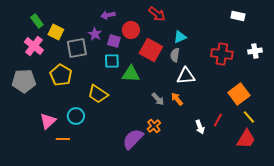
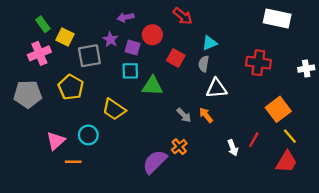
white rectangle: (238, 16) -> (277, 18), size x1.6
pink cross: (34, 46) -> (39, 53), turned 30
red square: (151, 50) -> (176, 58), size x0.7
white cross: (255, 51) -> (306, 69), moved

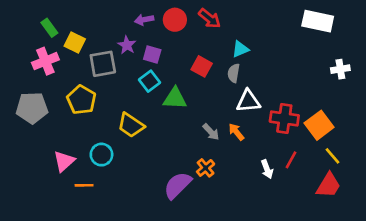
red circle: (152, 35) -> (175, 20), moved
red cross: (258, 63) -> (284, 119), moved
white cross: (306, 69) -> (340, 69), moved
cyan square: (130, 71) -> (150, 81), turned -36

